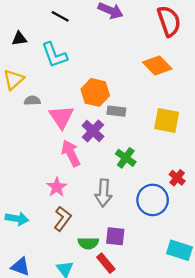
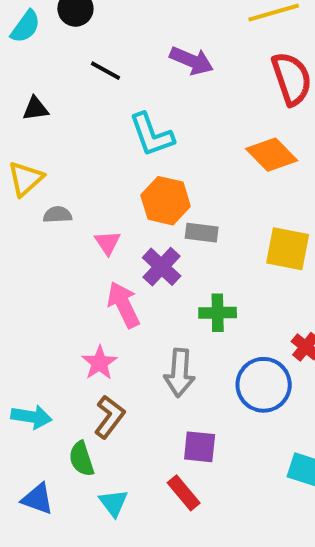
cyan L-shape: (54, 55) -> (152, 135), moved
pink triangle: (61, 117) -> (108, 243), size x0.6
green cross: (126, 158) -> (218, 313), turned -36
green semicircle: (88, 243) -> (81, 459), moved, turned 72

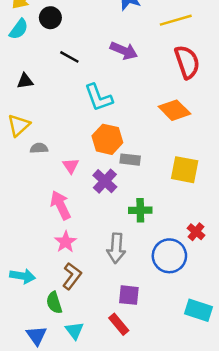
pink arrow: (124, 305) -> (60, 205), moved
blue triangle: (37, 499) -> (36, 336), moved, turned 35

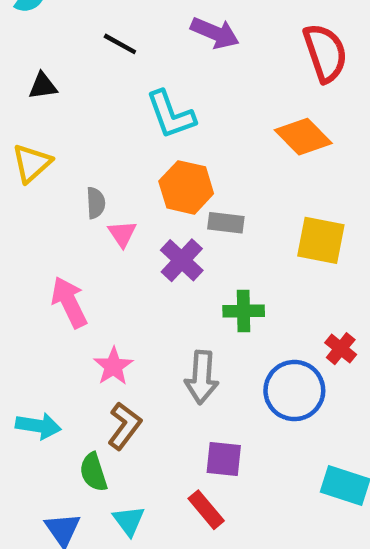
gray semicircle: (39, 148) -> (96, 203), moved, turned 90
pink arrow: (60, 205) -> (69, 302), moved

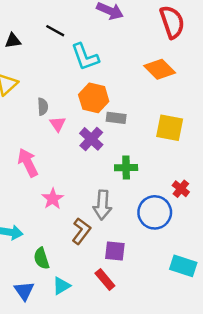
black line: (120, 44) -> (55, 31), moved
brown L-shape: (124, 426) -> (81, 231), moved
cyan triangle: (129, 521) -> (61, 286), turned 36

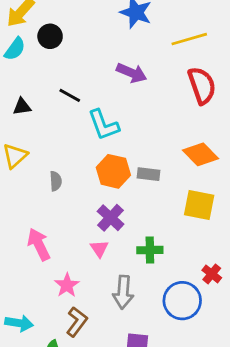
orange diamond: (160, 69) -> (201, 154), moved
gray rectangle: (116, 118) -> (148, 174), moved
pink triangle: (58, 124) -> (99, 249), moved
brown L-shape: (81, 231) -> (77, 322), moved

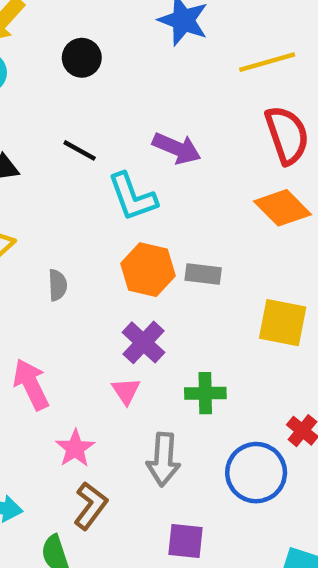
black circle: (50, 36) -> (82, 58), moved
purple arrow: (132, 73) -> (177, 148), moved
orange diamond: (201, 154) -> (283, 208), moved

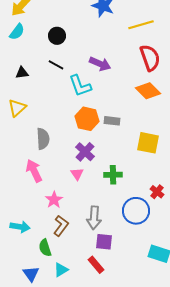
black circle: (82, 58) -> (57, 36), moved
gray semicircle: (57, 285) -> (43, 139), moved, size x1.5
gray arrow: (163, 459) -> (94, 218), moved

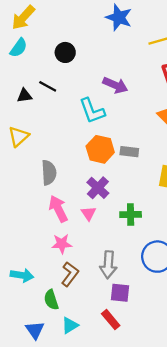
black line: (56, 65) -> (48, 86), moved
pink arrow: (34, 171) -> (58, 209), moved
pink star: (54, 200) -> (62, 244), turned 30

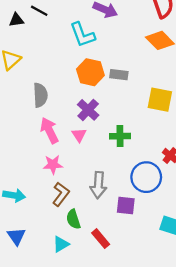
purple square: (120, 293) -> (126, 206), moved
green semicircle: (51, 300) -> (73, 219), moved
blue triangle: (35, 330) -> (16, 236), moved

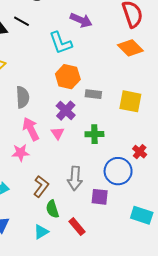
gray rectangle: (119, 75) -> (93, 94), moved
pink star: (53, 165) -> (21, 153), moved

